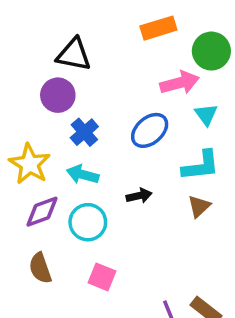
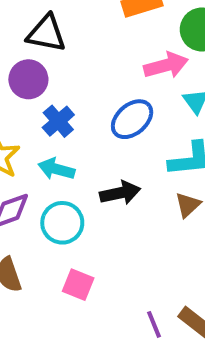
black arrow: (139, 196) -> (120, 193), size x1.4

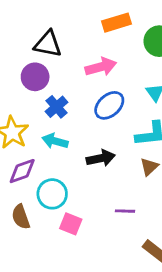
pink arrow: (166, 65) -> (101, 67), moved
cyan circle: (62, 223) -> (52, 194), moved
purple line: (154, 324) -> (125, 211), moved, turned -66

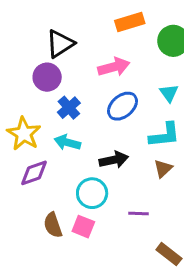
black triangle: (48, 44) -> (60, 44), turned -44
cyan circle: (52, 194) -> (92, 193), moved
brown semicircle: (21, 217) -> (53, 225), moved

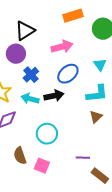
black arrow: (114, 160) -> (54, 96), moved
purple line: (138, 213) -> (83, 158), moved
pink square: (83, 227) -> (42, 166), moved

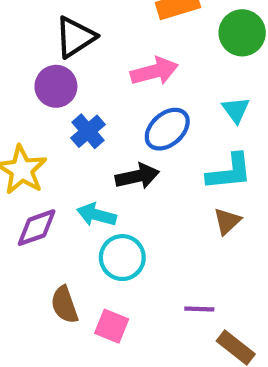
cyan arrow: (30, 99) -> (97, 215), moved

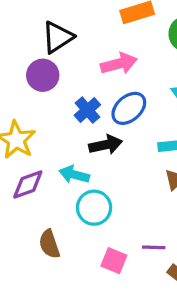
blue cross: (88, 131) -> (87, 110), moved
pink square: (112, 326) -> (114, 261), moved

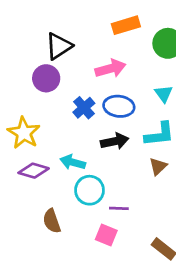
blue ellipse: (129, 108) -> (119, 106), turned 48
black arrow: (106, 145) -> (115, 141), moved
purple diamond: (28, 185) -> (34, 171), turned 36
purple line: (154, 247) -> (119, 208), moved

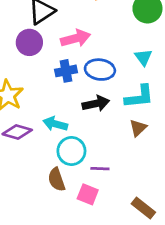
pink arrow: (110, 69) -> (76, 38), moved
blue cross: (84, 108) -> (66, 71), turned 30
brown semicircle: (52, 221) -> (57, 180), moved

